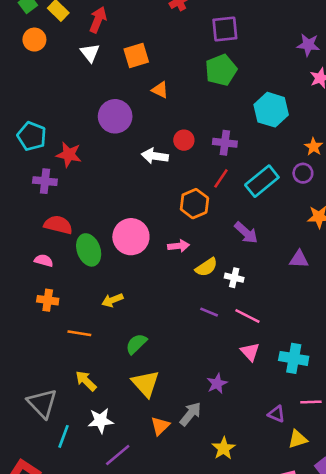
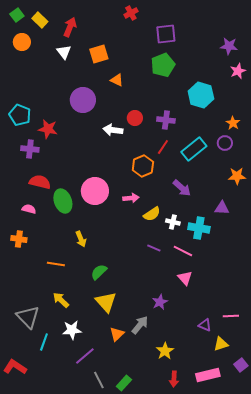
orange cross: (48, 300) -> (19, 239), moved
yellow arrow: (112, 300) -> (81, 239), turned -91
cyan cross: (294, 358) -> (199, 228), moved

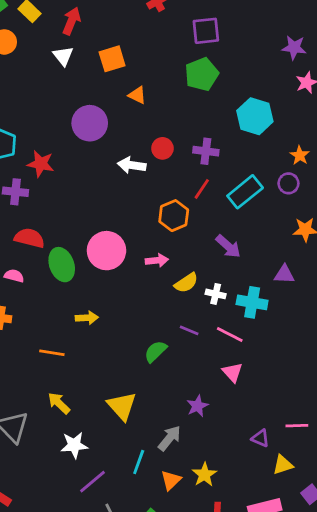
yellow arrow: (81, 239) -> (87, 318), turned -70
green semicircle: (99, 272) -> (155, 351), moved
orange triangle: (117, 334) -> (171, 480), moved
cyan line: (44, 342) -> (139, 462), moved

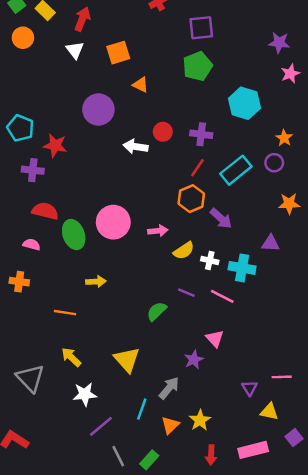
orange hexagon: (174, 216) -> (191, 199), moved
pink triangle: (232, 372) -> (215, 339), moved
purple triangle: (260, 438) -> (249, 388), turned 35
yellow triangle: (283, 465) -> (269, 412), turned 30

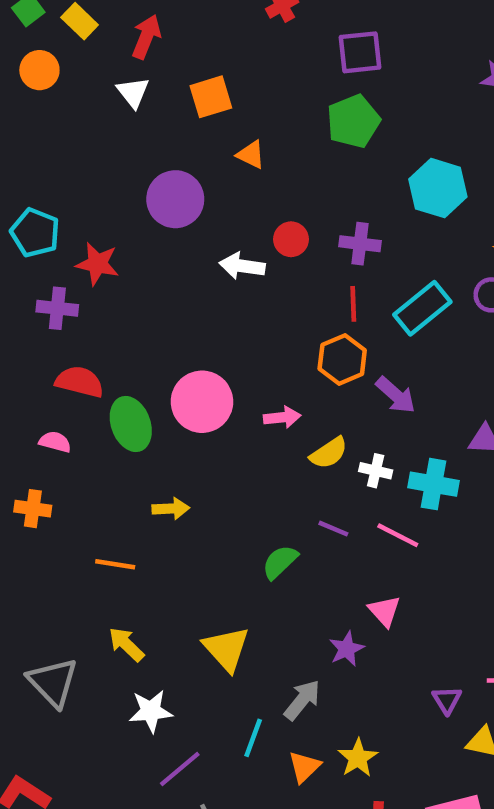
red line: (197, 168) -> (353, 304), turned -36

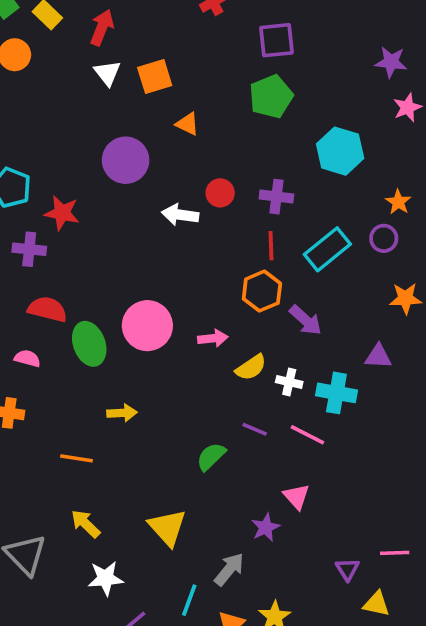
white triangle: (133, 92) -> (107, 73), moved

